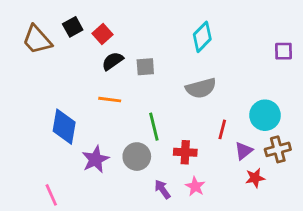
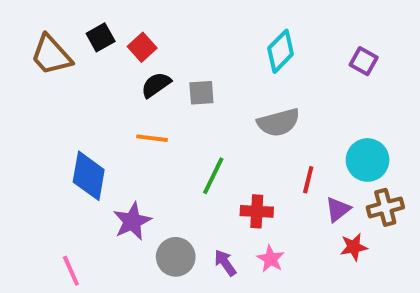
purple square: (284, 51) -> (364, 61), moved, turned 30
green line: (154, 127) -> (213, 176), turned 40
gray circle: (137, 157) -> (176, 257), moved

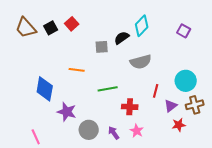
black square: (101, 37) -> (51, 28), moved
black semicircle: (156, 85) -> (122, 38), moved
green line: (213, 176) -> (108, 89), turned 54
purple star: (132, 221) -> (67, 112), turned -30

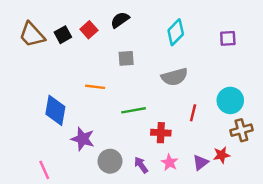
purple square: (184, 31) -> (228, 38), turned -32
black semicircle: (122, 38) -> (120, 20), moved
purple triangle: (171, 106) -> (201, 162), moved

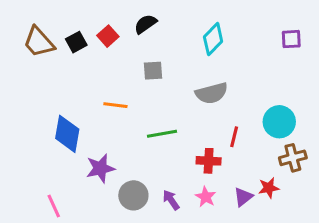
purple square: (228, 38) -> (291, 39), moved
red cross: (161, 133) -> (209, 161), moved
purple star: (83, 139) -> (100, 168), turned -30

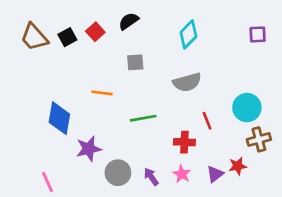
red line: (234, 137) -> (207, 121), turned -36

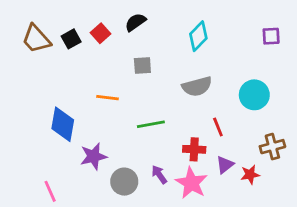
cyan circle: (247, 108) -> (254, 95), moved
pink star: (182, 174) -> (191, 183), size x1.6
purple triangle: (215, 174) -> (225, 165), moved
purple arrow: (151, 177) -> (159, 175), moved

